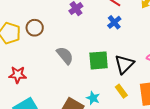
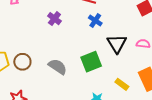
brown circle: (35, 28) -> (22, 62), moved
black triangle: (124, 64) -> (117, 44), moved

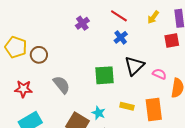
gray semicircle: (58, 67) -> (62, 85), moved
yellow rectangle: (122, 84) -> (127, 106), turned -40

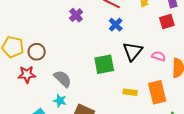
red star: (23, 89) -> (27, 74), moved
cyan star: (99, 113) -> (60, 101), moved

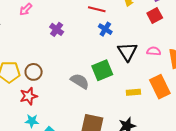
purple cross: (76, 15) -> (57, 29), moved
gray semicircle: (63, 79) -> (80, 81), moved
cyan star: (60, 101) -> (32, 121), moved

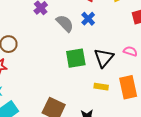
black triangle: (127, 52) -> (104, 58), moved
gray semicircle: (80, 81) -> (65, 23), moved

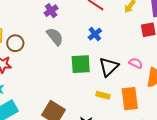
blue cross: (88, 19) -> (95, 34), moved
gray semicircle: (65, 23) -> (55, 37), moved

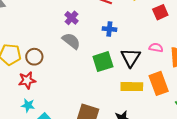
purple cross: (51, 11) -> (72, 18), moved
blue cross: (95, 34) -> (109, 29), turned -32
yellow rectangle: (103, 95) -> (132, 87), size x1.5

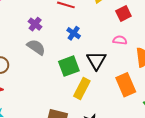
blue cross: (109, 29) -> (74, 33), turned 32
pink semicircle: (156, 48) -> (120, 40), moved
yellow rectangle: (132, 87) -> (82, 89), moved, turned -60

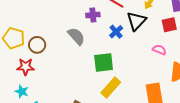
purple cross: (35, 24) -> (93, 15), moved, turned 32
black triangle: (96, 60) -> (136, 21), moved

